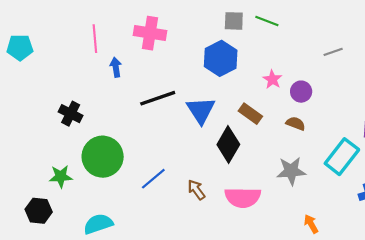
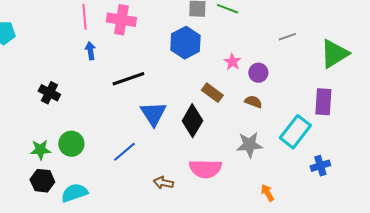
pink line: (95, 39) -> (84, 17), moved
blue triangle: (201, 110) -> (153, 114), moved
green circle: (103, 157) -> (71, 144), moved, size x0.7
brown arrow: (196, 190) -> (163, 183), moved, turned -42
black hexagon: (39, 211) -> (42, 181), moved

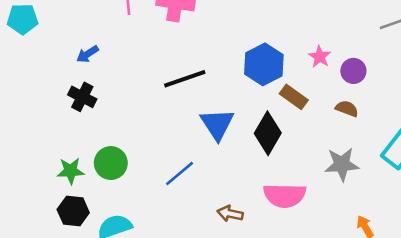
blue hexagon: (185, 43) -> (264, 64), moved
blue arrow: (90, 51) -> (87, 54), moved, turned -114

